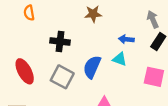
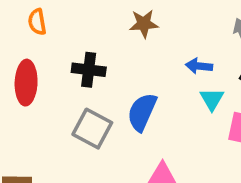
cyan triangle: (120, 59) -> (212, 99), moved, turned 40
red ellipse: (25, 71) -> (26, 83), moved, turned 30

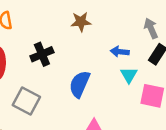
black cross: (89, 70) -> (42, 54), turned -30
gray square: (92, 129) -> (26, 101), moved

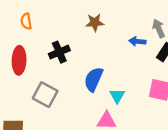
blue arrow: (120, 52) -> (137, 41), moved
cyan triangle: (129, 75) -> (117, 96), moved

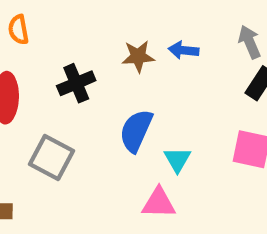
brown star: (95, 22) -> (138, 56), moved
blue arrow: (137, 41) -> (184, 50), moved

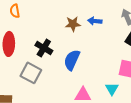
black cross: (76, 83) -> (44, 48), moved, turned -36
cyan triangle: (177, 160) -> (112, 89), moved

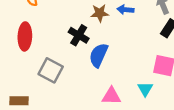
black cross: (44, 48) -> (79, 35), moved

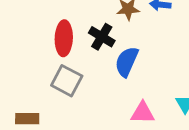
red ellipse: (25, 36) -> (64, 38), moved

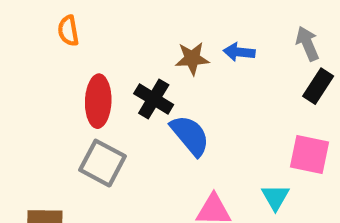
blue semicircle: (127, 62) -> (190, 135), turned 116

